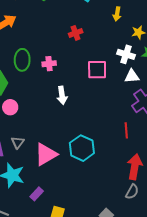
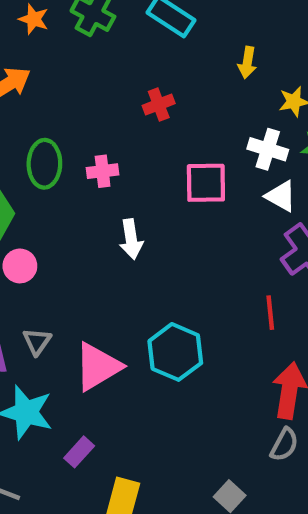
white triangle: (132, 76) -> (281, 196), turned 35

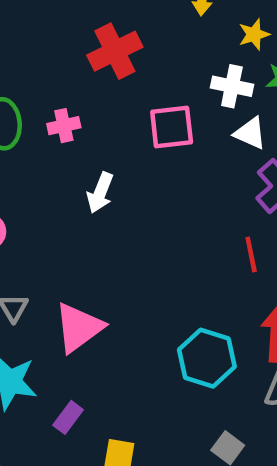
red cross: (159, 105) -> (115, 51), size x1.6
white arrow: (131, 239) -> (100, 193), turned 36
cyan hexagon: (175, 352) -> (207, 358), moved

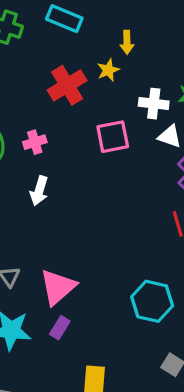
yellow star: (254, 34) -> (108, 70), moved
white arrow: (100, 193) -> (39, 191), moved
purple rectangle: (68, 417) -> (60, 328), moved

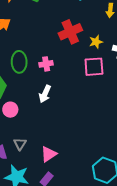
yellow star: (108, 70) -> (96, 42), moved
pink triangle: (58, 287) -> (49, 154), size x0.7

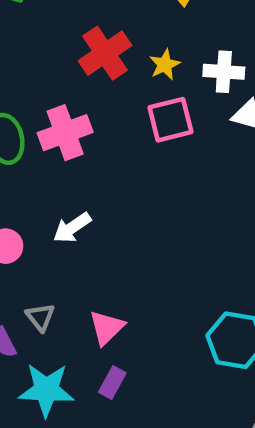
pink cross: (46, 64) -> (65, 133), size x1.6
white arrow: (45, 94) -> (72, 228), moved, turned 42

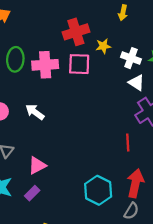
pink square: (170, 120) -> (79, 64), moved
white arrow: (72, 228) -> (35, 112), turned 54

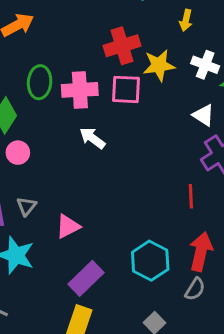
yellow star: (103, 46) -> (159, 65), size x1.5
white cross: (131, 58) -> (205, 65), moved
white arrow: (35, 112) -> (92, 138), moved
purple rectangle: (32, 193) -> (86, 278), moved, size x1.6

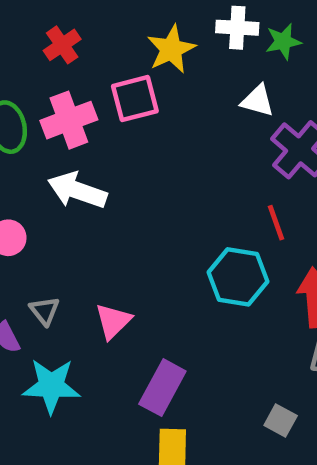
red cross: (122, 46) -> (62, 45), moved, size x0.7
white arrow: (92, 138) -> (77, 190), moved, size x1.4
cyan hexagon: (150, 261) -> (238, 277), moved

